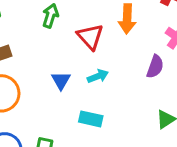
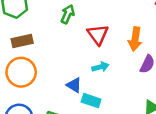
orange arrow: (127, 19) -> (135, 39), moved
blue triangle: (61, 80) -> (74, 85), moved, turned -35

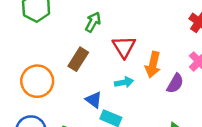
orange arrow: (135, 39) -> (153, 65), moved
brown rectangle: (22, 41) -> (78, 59), moved, turned -50

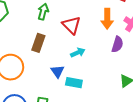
orange arrow: (153, 65) -> (107, 19), moved
blue triangle: (94, 100) -> (57, 71), turned 32

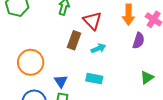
brown rectangle: (38, 43) -> (74, 40), moved
blue triangle: (57, 71) -> (61, 81), moved

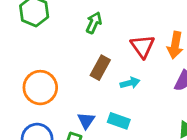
red triangle: (92, 21) -> (143, 46), moved
blue triangle: (61, 81) -> (86, 121), moved

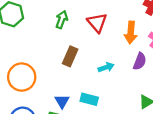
red triangle: (143, 46) -> (97, 23), moved
cyan arrow: (130, 83) -> (106, 67), moved

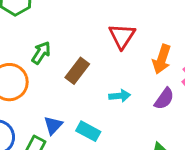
green arrow: (62, 20) -> (41, 53), moved

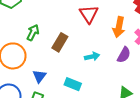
blue triangle: (53, 125) -> (39, 76), moved

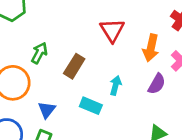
cyan arrow: (92, 57) -> (115, 85), turned -64
cyan rectangle: (73, 84) -> (91, 106), moved

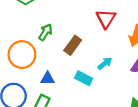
cyan arrow: (115, 85) -> (105, 63), turned 32
blue triangle: (47, 110) -> (48, 79), turned 48

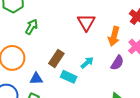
green arrow: (45, 32) -> (32, 27), moved
brown rectangle: (73, 45) -> (56, 58), moved

